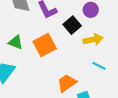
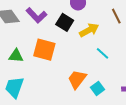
orange square: (45, 45) -> (44, 50), turned -30
cyan line: (99, 66) -> (103, 53), turned 32

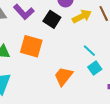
yellow arrow: (89, 30) -> (82, 16), moved
cyan square: (97, 88) -> (95, 68), moved

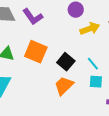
black square: (52, 19) -> (66, 62), moved
cyan square: (95, 68) -> (96, 82), turned 32

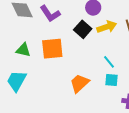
orange square: (36, 52) -> (52, 49), turned -30
black square: (66, 62) -> (83, 29), moved

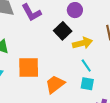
yellow arrow: (107, 27) -> (82, 43), moved
orange square: (52, 49) -> (29, 68), moved

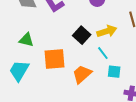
black square: (63, 31) -> (82, 35), moved
cyan line: (86, 66) -> (103, 53), moved

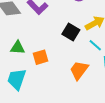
orange square: (55, 59) -> (40, 57), moved, size x0.7

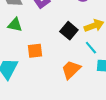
green triangle: (18, 48) -> (15, 25), moved

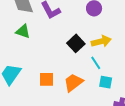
orange square: (35, 51) -> (47, 79), moved

